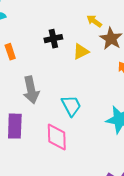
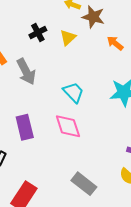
gray arrow: (31, 90) -> (26, 71), moved

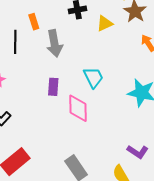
purple rectangle: (25, 127) -> (53, 87), moved, size x0.7

